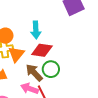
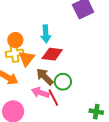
green circle: (51, 69) -> (63, 82), moved

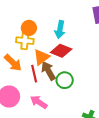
orange triangle: (27, 58) -> (42, 57), moved
pink arrow: (40, 93) -> (39, 102), moved
red line: (53, 98) -> (34, 74), moved

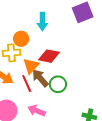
orange circle: (29, 28) -> (21, 39), moved
cyan arrow: (60, 30) -> (42, 22), moved

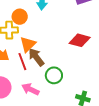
red diamond: (49, 56) -> (80, 40), moved
green circle: (58, 84) -> (54, 75), moved

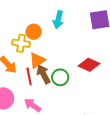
green circle: (54, 75) -> (60, 77), moved

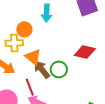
orange triangle: (37, 60) -> (33, 57), turned -36
red line: (29, 76) -> (30, 87), moved

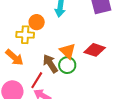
orange triangle: (33, 57) -> (68, 51), moved
red line: (30, 87) -> (37, 80), turned 48

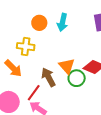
orange circle: (37, 22) -> (39, 23), moved
green circle: (67, 65) -> (77, 78), moved

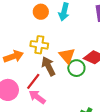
yellow cross: (26, 47) -> (39, 45), moved
orange arrow: (13, 68) -> (13, 56), turned -66

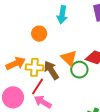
orange circle: (41, 12) -> (39, 34), moved
yellow cross: (39, 45) -> (34, 67), moved

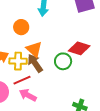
orange triangle: (69, 58) -> (34, 49), moved
red line: (38, 87) -> (22, 80), turned 36

